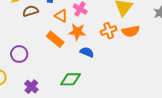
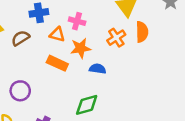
orange semicircle: (131, 31) -> (142, 32), turned -66

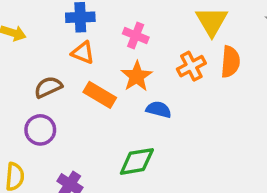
orange triangle: (57, 34) -> (83, 53), moved
brown semicircle: (21, 38) -> (48, 87), moved
orange star: (81, 48) -> (137, 76), turned -30

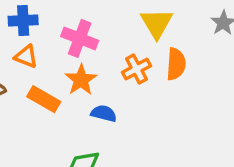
pink cross: (136, 35) -> (80, 38), size x1.4

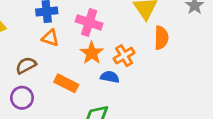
orange cross: (136, 69) -> (124, 56), moved
orange rectangle: (44, 99) -> (66, 83), moved

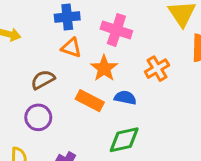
orange star: (92, 53) -> (104, 68), moved
blue semicircle: (110, 77) -> (125, 98), moved

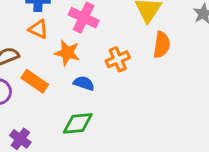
orange star: (104, 68) -> (67, 53), turned -30
orange rectangle: (90, 101) -> (35, 81), moved

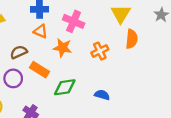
blue semicircle: (84, 83) -> (102, 95), moved
green diamond: (78, 123) -> (65, 87), moved

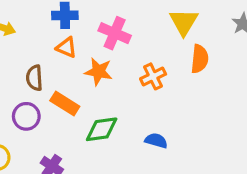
brown semicircle: (19, 52) -> (34, 78), turned -70

